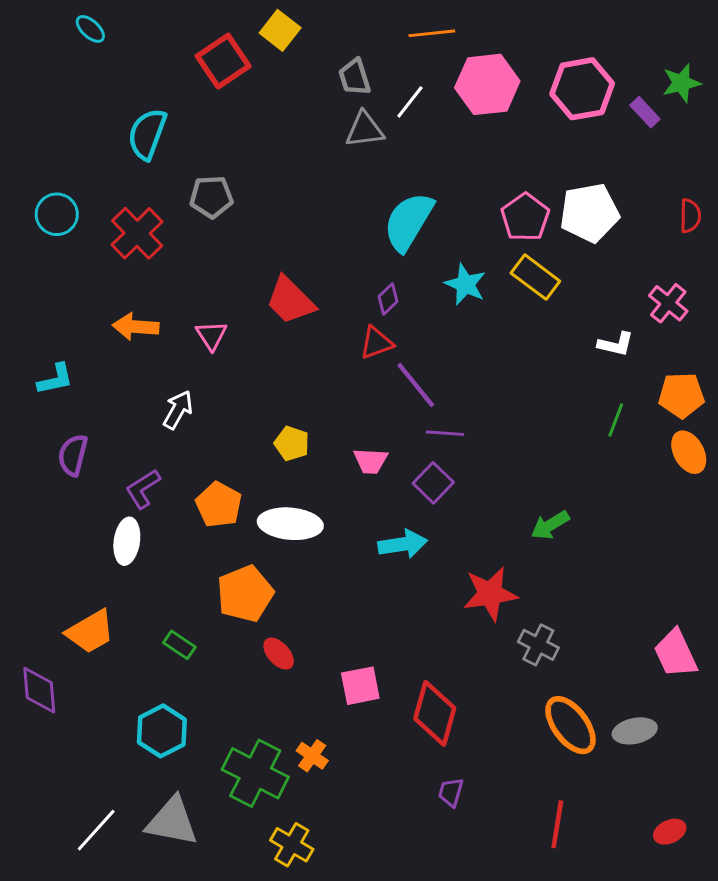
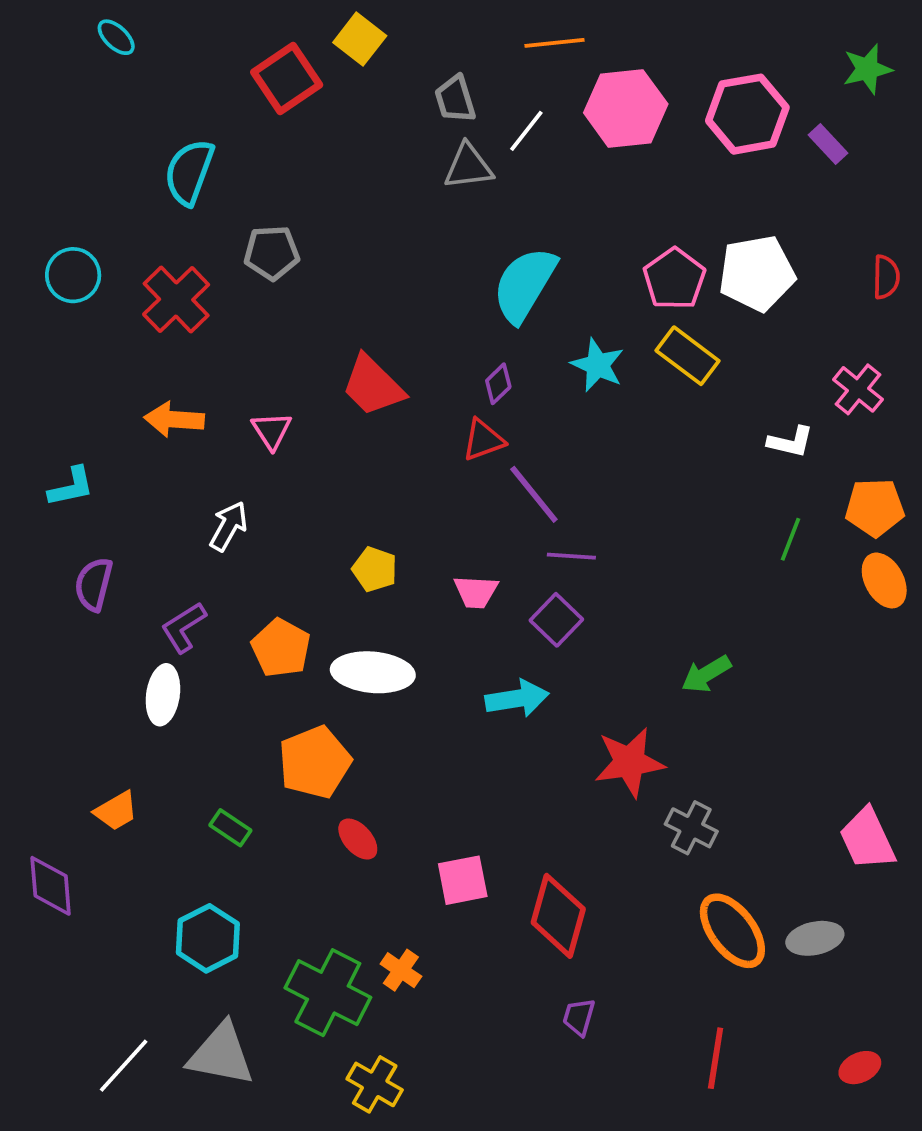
green star: (681, 83) -> (867, 69), moved
orange trapezoid: (90, 632) -> (116, 811), size x0.7

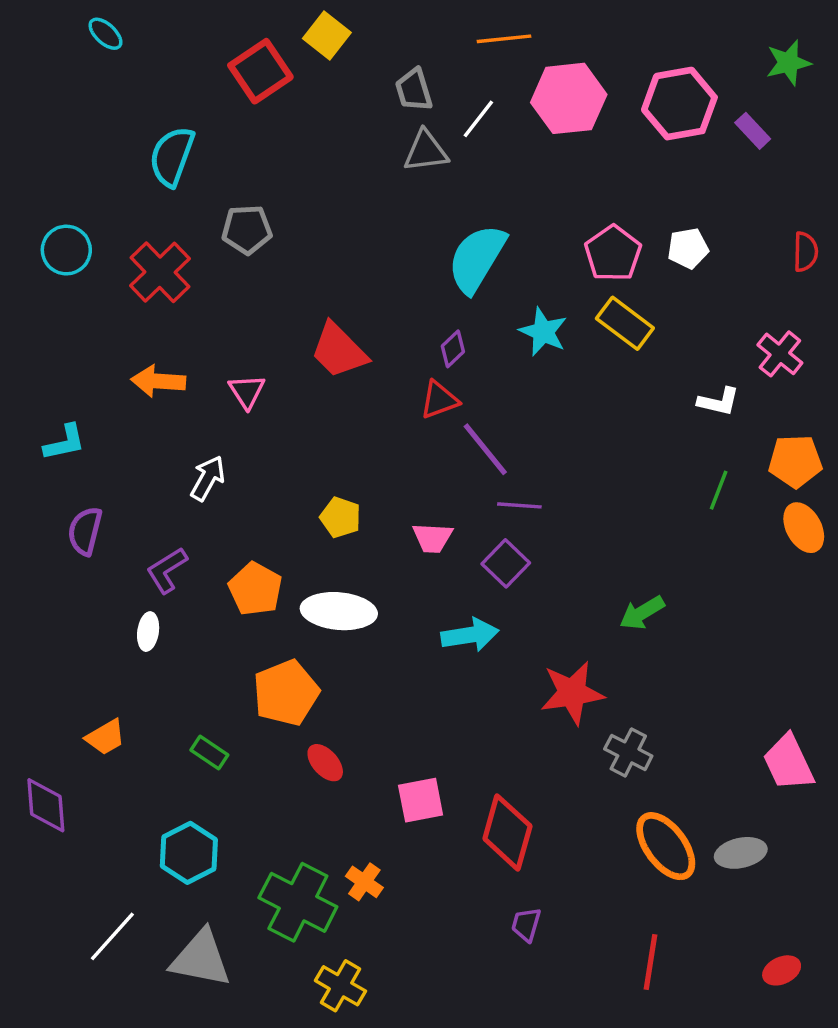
white pentagon: (757, 273) -> (688, 248), size x0.6
white ellipse: (163, 695) -> (148, 632), size x0.7
white line: (124, 1066) -> (112, 936), moved

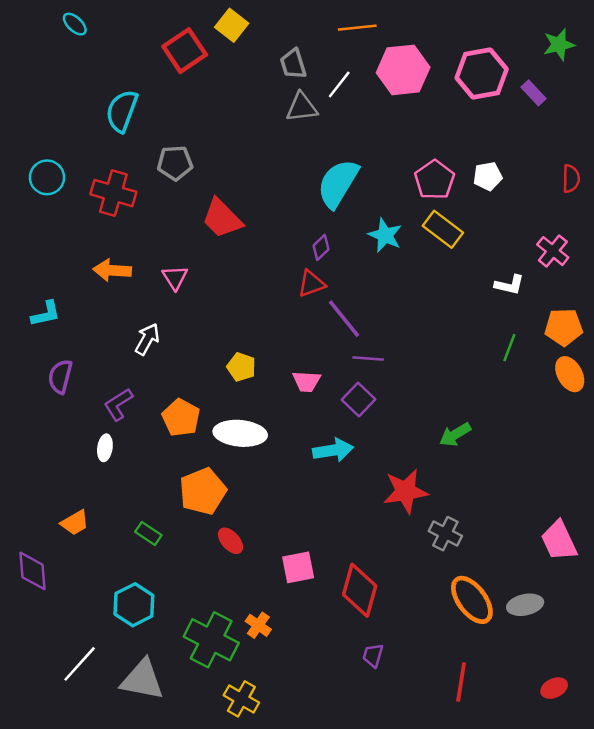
red cross: (160, 272) -> (113, 193), turned -30
red trapezoid: (339, 351) -> (222, 218), moved

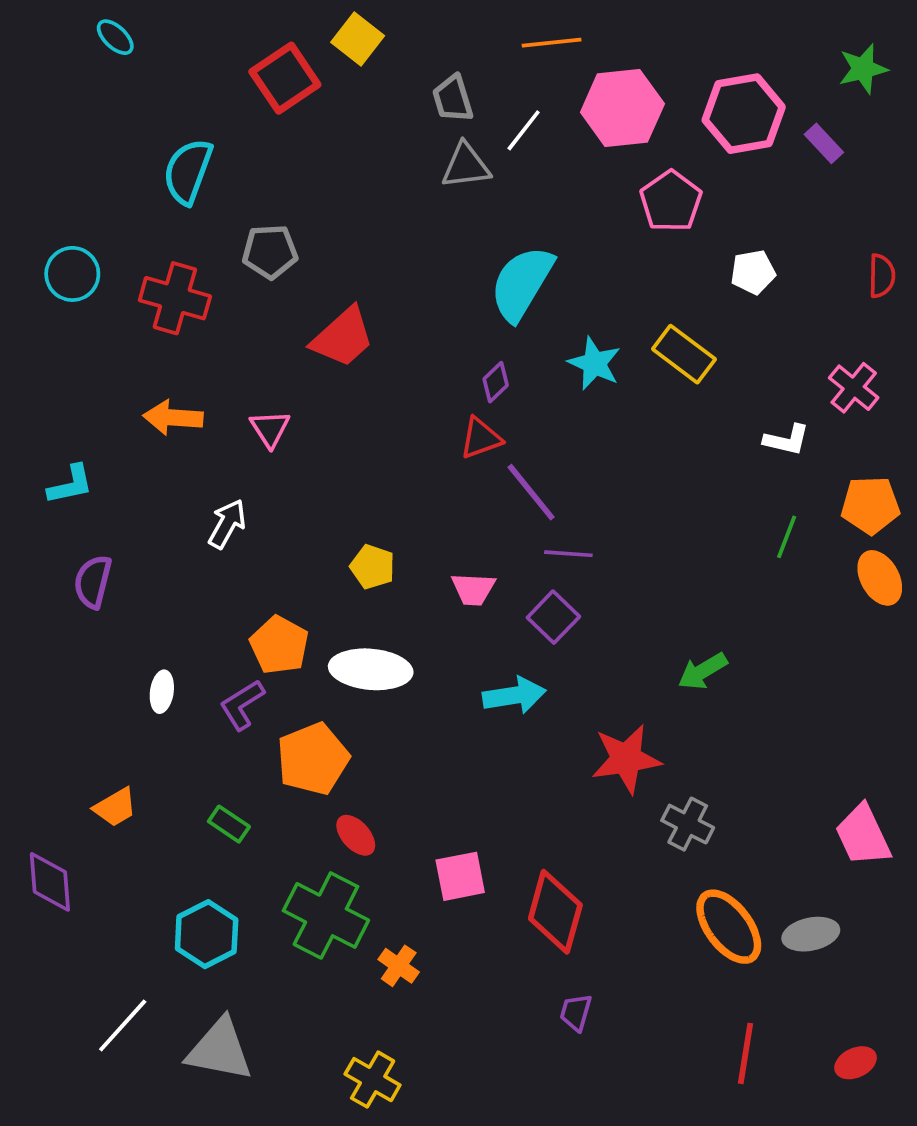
pink pentagon: (435, 180) -> (671, 201), moved
red trapezoid: (222, 218) -> (343, 337), turned -87
purple L-shape: (118, 404) -> (242, 705), moved
green cross: (211, 640) -> (326, 915), moved
red line: (461, 682) -> (746, 1053), moved

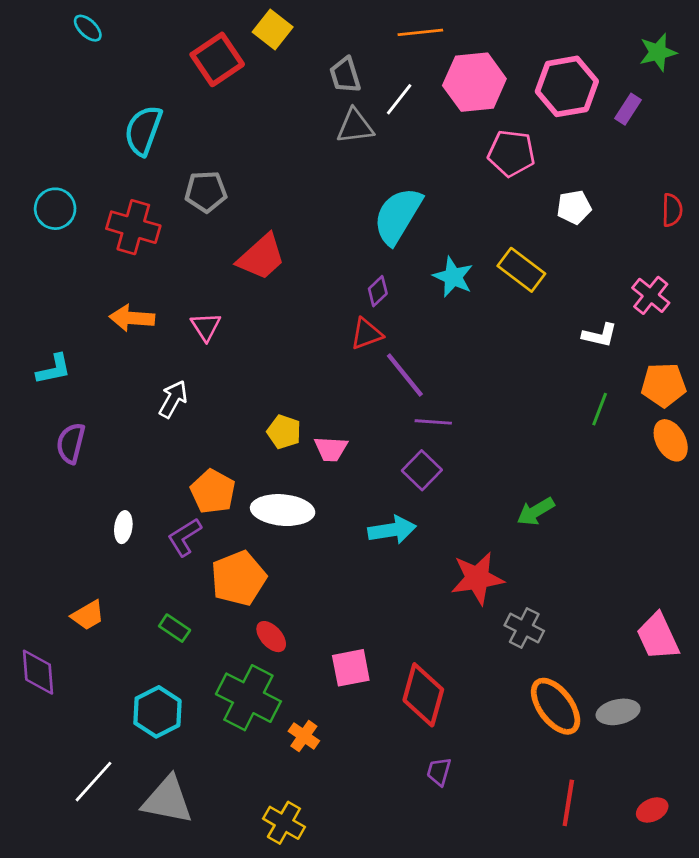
purple rectangle: (824, 143) -> (628, 109), turned 76
pink pentagon: (671, 201) -> (511, 153), turned -30
pink trapezoid: (473, 589) -> (331, 449), moved

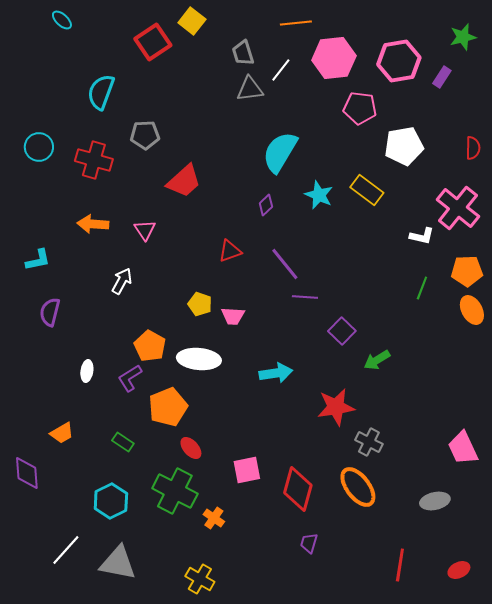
white pentagon: (574, 207) -> (404, 146), size x1.6
pink cross: (651, 295) -> (458, 208), size x1.6
red triangle: (366, 334) -> (230, 251), moved
purple square: (422, 470) -> (342, 331), moved
orange ellipse: (556, 706) -> (358, 487), moved

